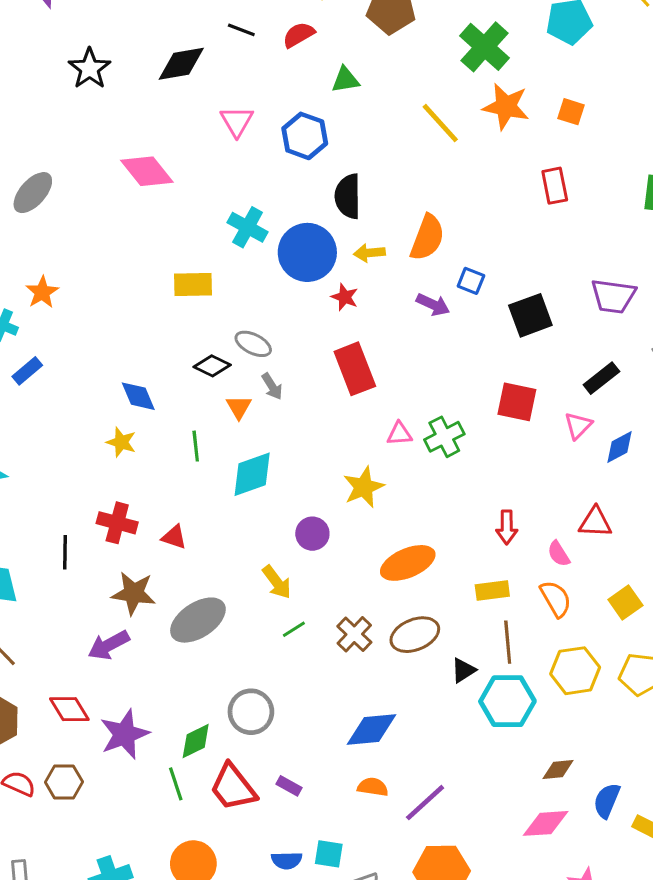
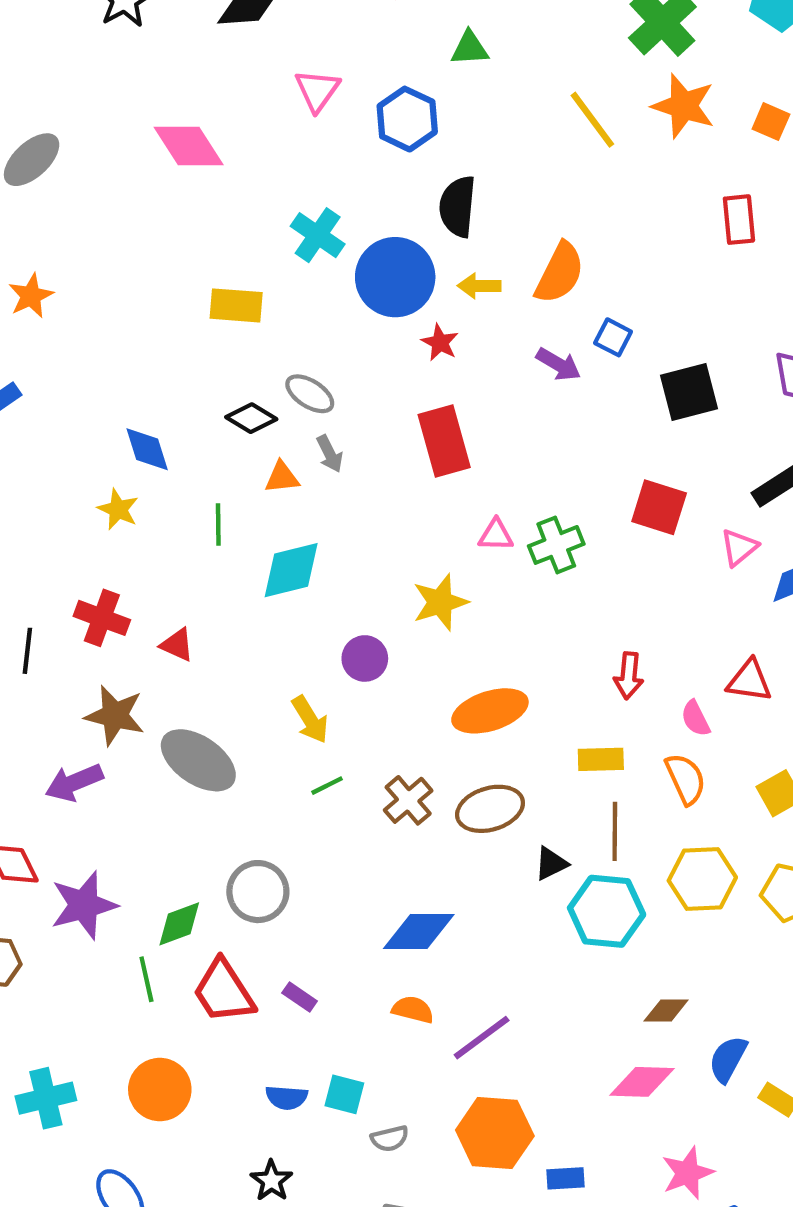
orange triangle: (239, 407) -> (282, 477), turned 48
gray ellipse: (198, 620) -> (198, 760), turned 62

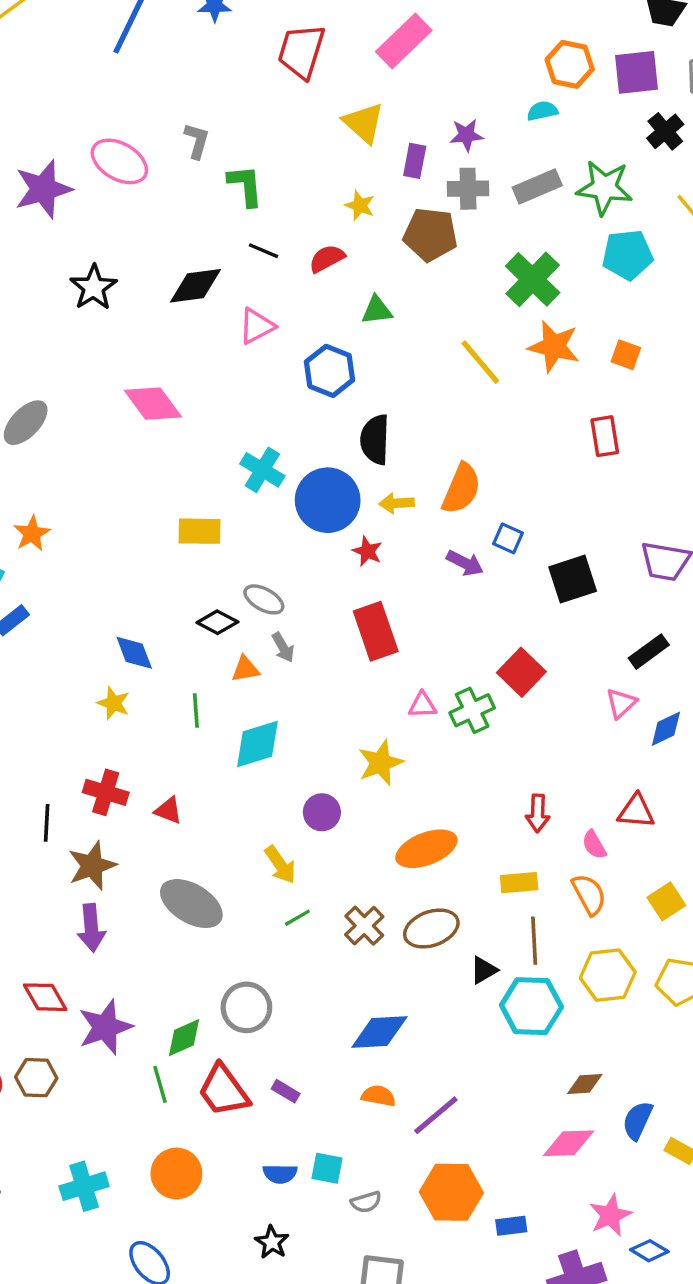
pink triangle: (317, 90) -> (257, 326), moved, turned 30
red square: (659, 507) -> (521, 672), moved, turned 30
brown star: (115, 715) -> (92, 866), moved, turned -30
purple arrow: (74, 783) -> (91, 928), turned -69

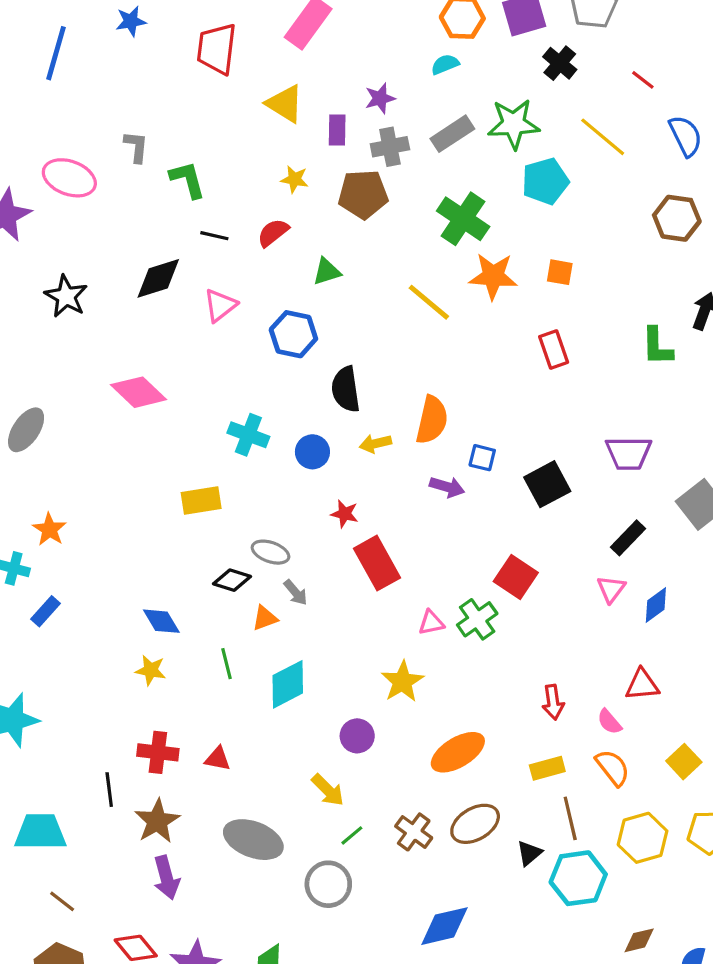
blue circle: (328, 500) -> (312, 452), size x0.6
red star: (367, 551) -> (345, 514), moved
gray circle: (246, 1007) -> (328, 884), moved

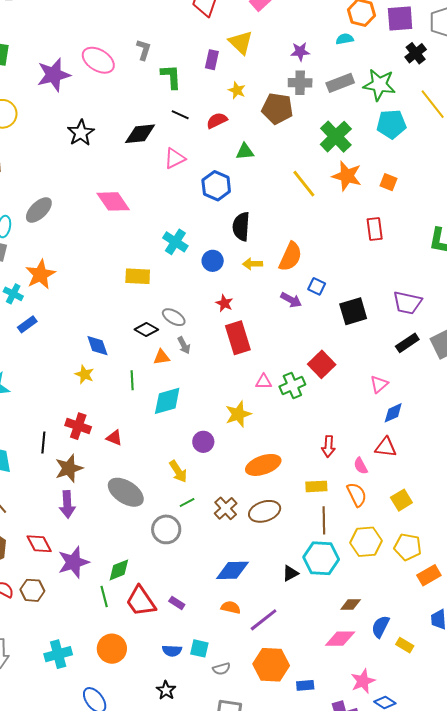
purple rectangle: (337, 130) -> (212, 60), moved
orange star: (49, 529) -> (40, 274), size x1.4
black rectangle: (628, 538) -> (407, 343), moved
blue diamond: (656, 605) -> (393, 413), moved
black triangle: (529, 853) -> (290, 573), moved

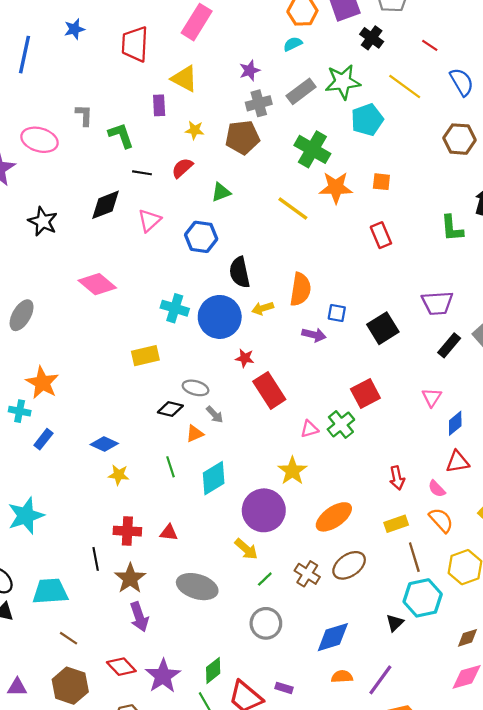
blue circle: (213, 261) -> (220, 317), size x1.8
blue diamond: (97, 346) -> (104, 444), moved, turned -30
red square: (322, 364) -> (365, 393), turned 32
purple circle: (203, 442) -> (264, 510), size x1.8
gray circle: (166, 529) -> (266, 623), moved

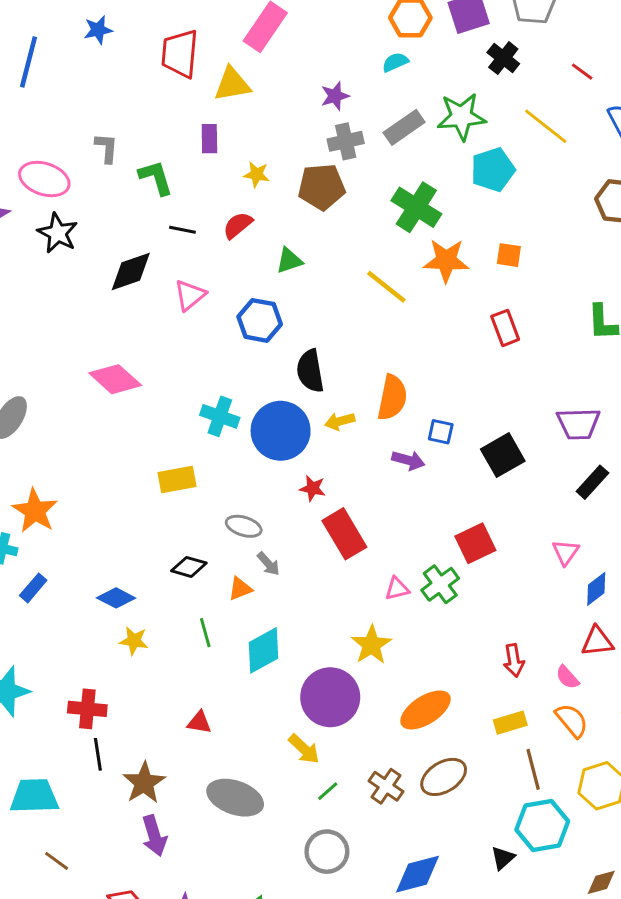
yellow triangle: (184, 79) -> (232, 84), moved, turned -40
black star: (43, 221) -> (58, 233), moved
black diamond: (170, 409) -> (189, 567), moved
red cross: (127, 531) -> (87, 709), moved

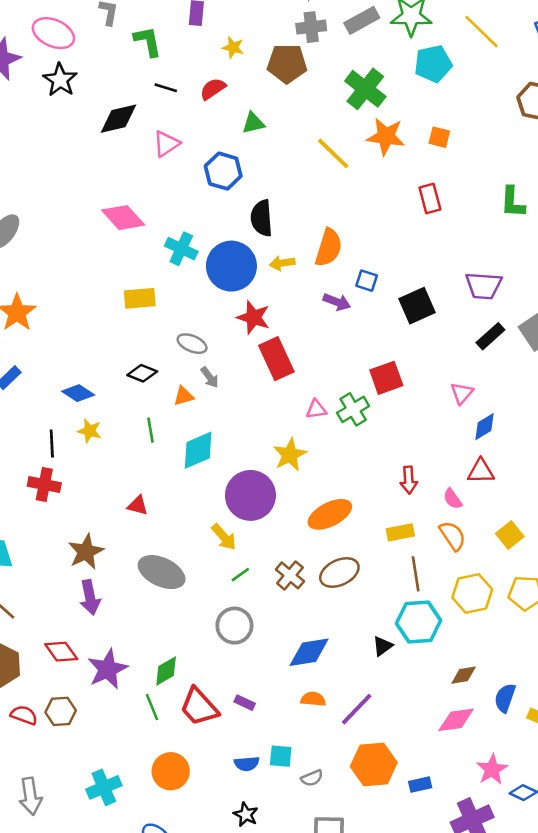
pink diamond: (115, 379) -> (123, 218), moved
red star: (313, 488) -> (253, 317), size x1.5
black line: (98, 754) -> (52, 444), moved

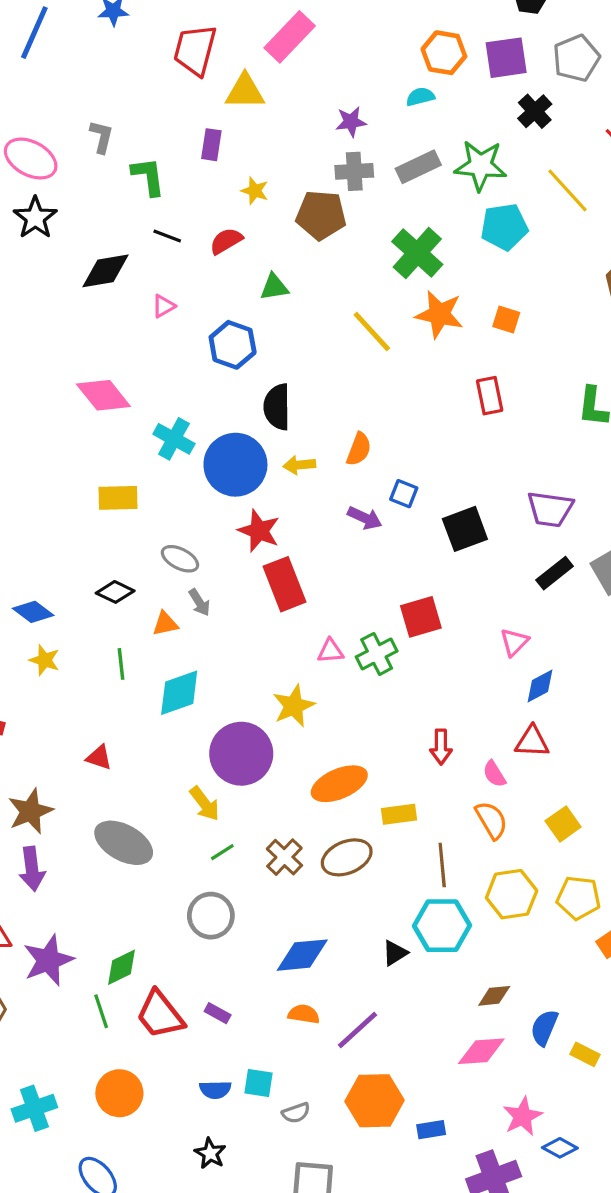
pink triangle: (166, 144) -> (164, 306), size x0.7
orange semicircle: (329, 248) -> (359, 449), size x0.7
yellow rectangle: (400, 532) -> (399, 814), moved

